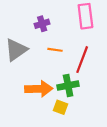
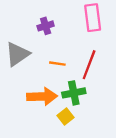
orange line: (55, 50) -> (57, 64), moved
yellow square: (60, 107) -> (66, 116), turned 32

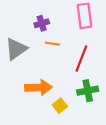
orange line: (57, 64) -> (52, 44), moved
green cross: (74, 93) -> (88, 91), moved

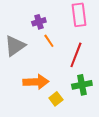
orange line: (52, 44) -> (49, 41), turned 48

